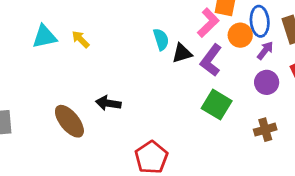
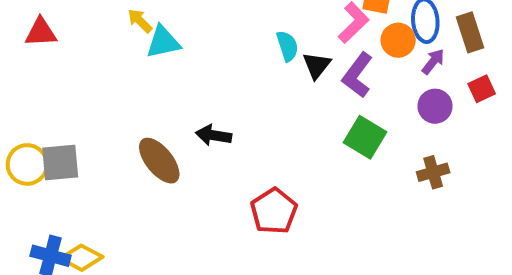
cyan triangle: (44, 37) -> (163, 42), moved
yellow arrow: (81, 39) -> (140, 21), moved
black triangle: (182, 53) -> (317, 65), turned -35

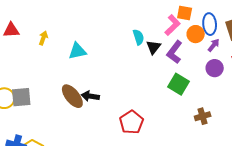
yellow arrow: (140, 21) -> (43, 38), moved, turned 64
cyan triangle: (163, 42) -> (77, 51), moved
black arrow: (214, 135) -> (90, 96), moved
brown cross: (433, 172) -> (203, 116), moved

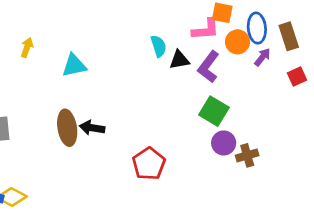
pink L-shape: (173, 25) -> (206, 29), turned 40
black triangle: (153, 47) -> (179, 60), turned 42
purple circle: (215, 68) -> (224, 143), moved
brown ellipse: (72, 96) -> (67, 128), turned 30

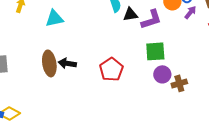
purple L-shape: (208, 67) -> (151, 19), turned -145
green square: (214, 111) -> (155, 51), turned -35
red pentagon: (149, 164) -> (111, 69), moved

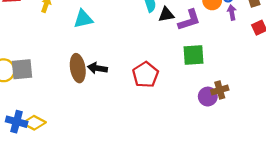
purple arrow: (190, 12) -> (232, 12), turned -48
purple circle: (162, 74) -> (208, 97), moved

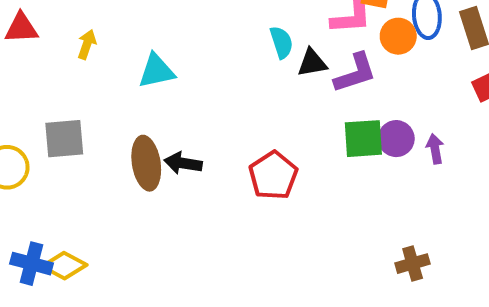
purple arrow: (232, 12) -> (435, 149), moved
gray square: (22, 69) -> (64, 139), moved
brown cross: (220, 90) -> (413, 264), moved
purple circle: (208, 97) -> (396, 139), moved

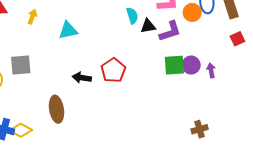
brown ellipse: (146, 163) -> (57, 109), moved
red pentagon: (273, 175) -> (113, 70), moved

